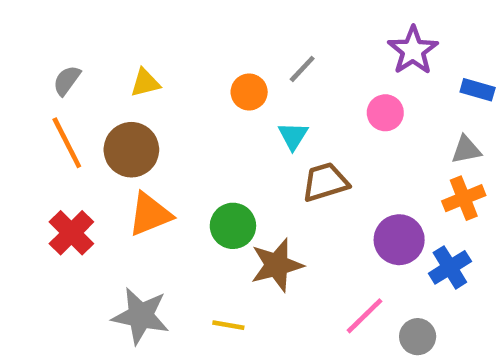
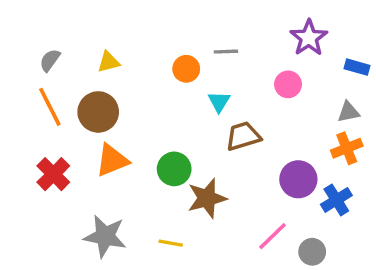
gray line: (302, 69) -> (226, 52), turned 45

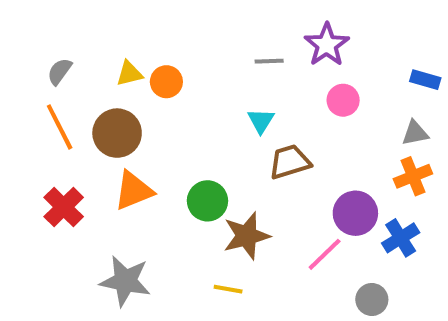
purple star: (309, 38) -> (327, 45), moved
orange circle: (186, 69) -> (166, 82), moved
pink line: (272, 236) -> (325, 254), moved
yellow line: (171, 243) -> (228, 289), moved

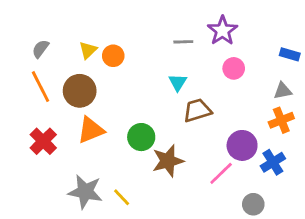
yellow triangle: (129, 73) -> (88, 50), turned -30
yellow line: (228, 289) -> (122, 197), moved, turned 36

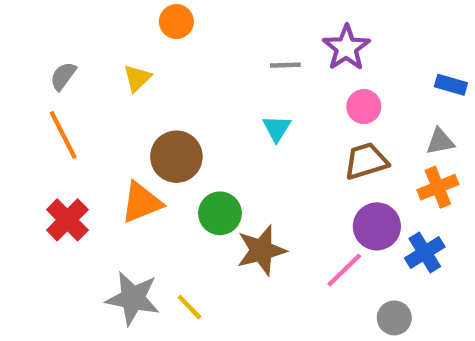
orange circle: (113, 56) -> (176, 22), moved
brown circle: (80, 91) -> (176, 157), moved
brown trapezoid: (197, 110) -> (366, 161), moved

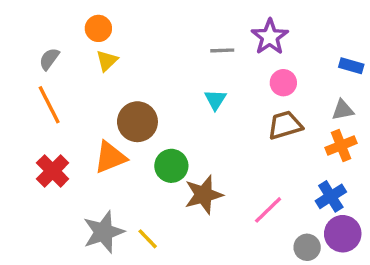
orange circle: (176, 22) -> (98, 28), moved
purple circle: (377, 226) -> (343, 234), moved
gray star: (133, 298) -> (103, 232), turned -30

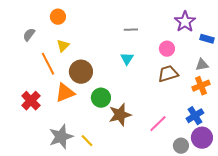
purple star: (270, 37) -> (185, 22), moved
yellow triangle: (107, 61) -> (63, 46), moved
orange line: (49, 105) -> (48, 64), moved

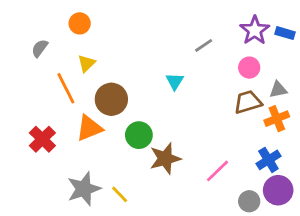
gray line: (131, 30) -> (204, 45), moved, turned -32
blue rectangle: (207, 39) -> (285, 33), moved
pink circle: (167, 49) -> (249, 68), moved
brown trapezoid: (168, 74) -> (248, 102), moved

